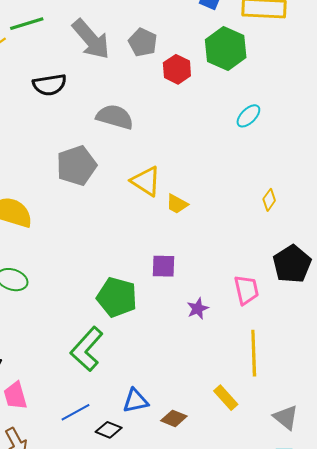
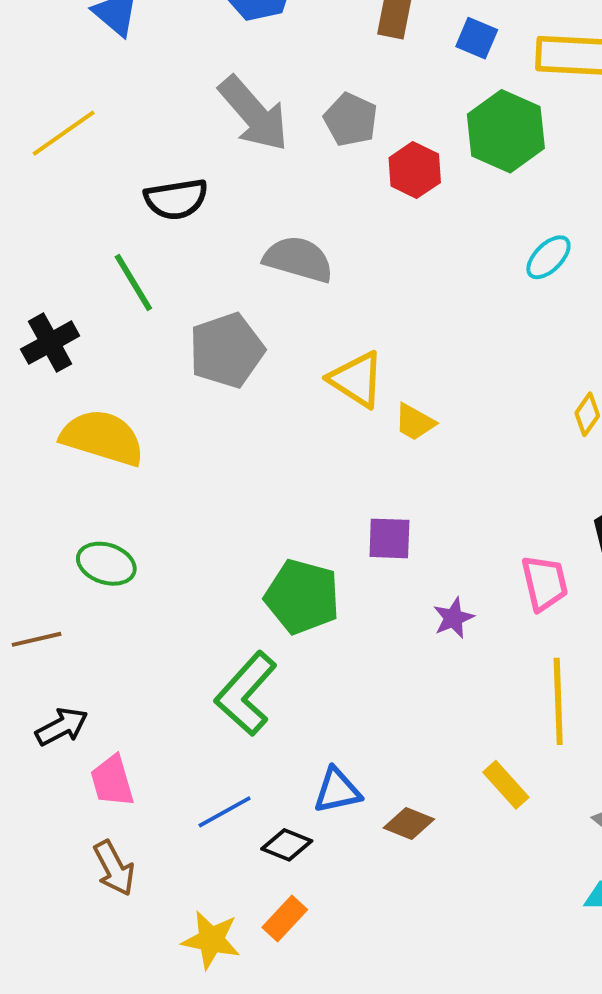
green line: (27, 24) -> (133, 282), moved, turned 76

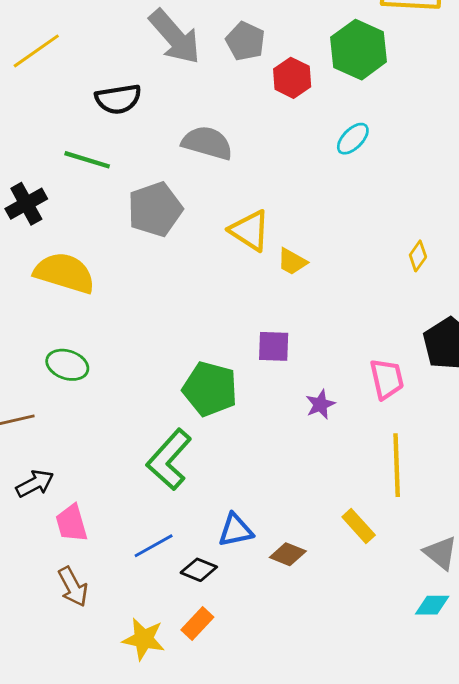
cyan ellipse: (548, 257) -> (353, 139), moved
green line: (133, 282) -> (87, 160), turned -42

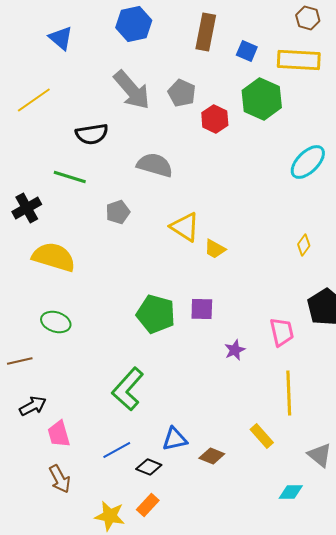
cyan ellipse: (353, 139) -> (308, 162), moved, size x1.5
gray pentagon: (155, 209) -> (118, 212), size x0.6
green pentagon: (210, 389) -> (156, 314), moved
cyan diamond: (432, 605) -> (291, 492), moved

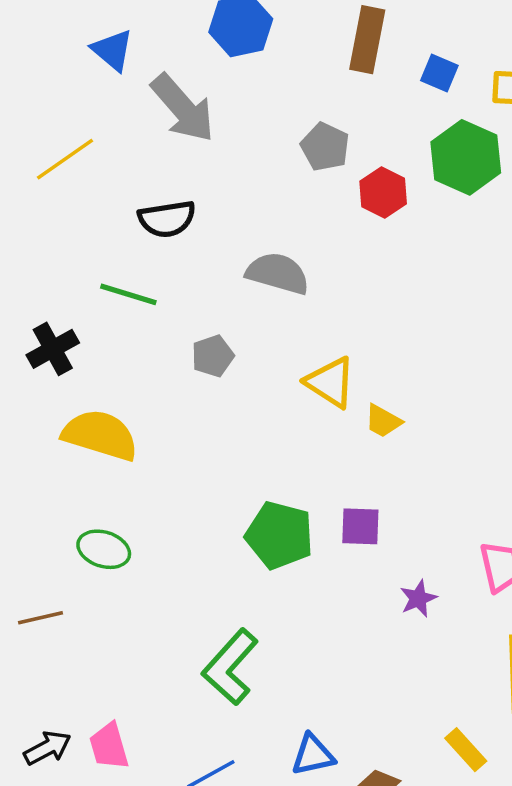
gray arrow: (132, 90) -> (183, 108), moved
black arrow: (33, 406) -> (47, 748), moved

